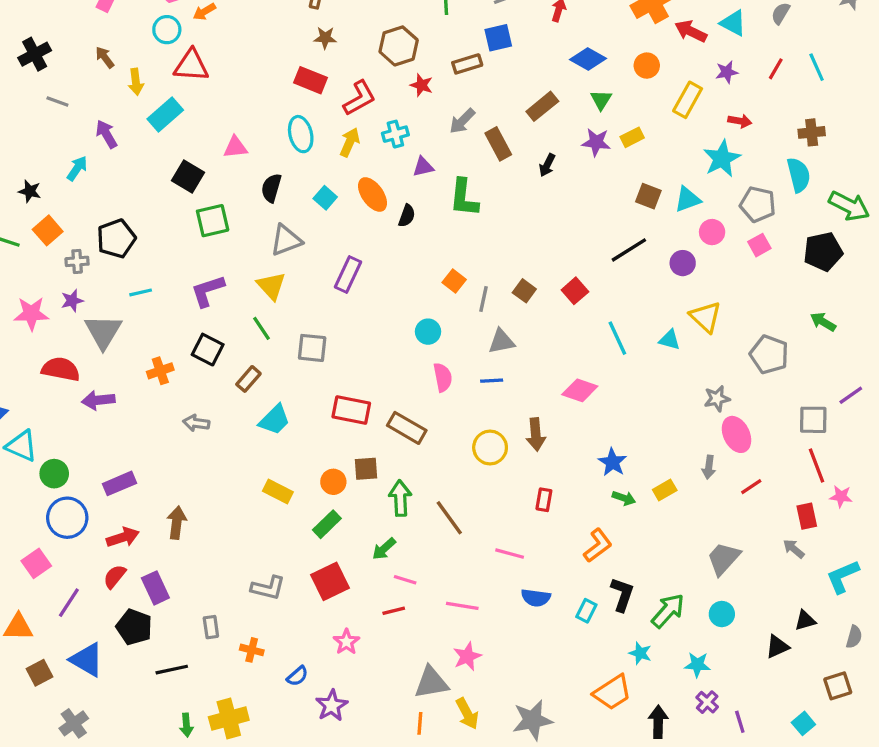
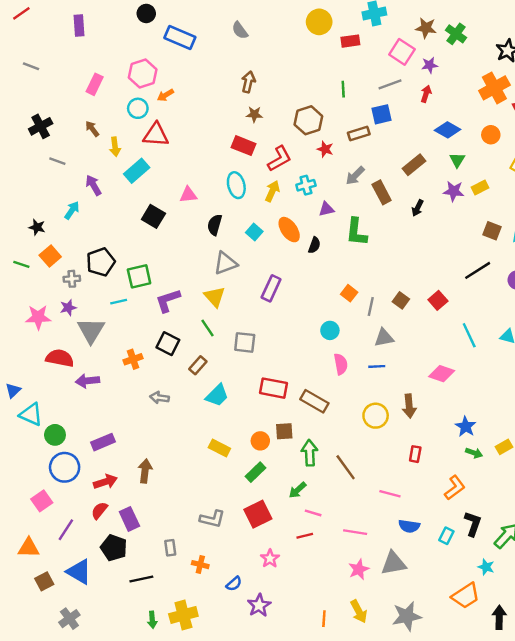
green square: (213, 221) -> (139, 276), moved
gray triangle: (431, 683) -> (394, 563), moved

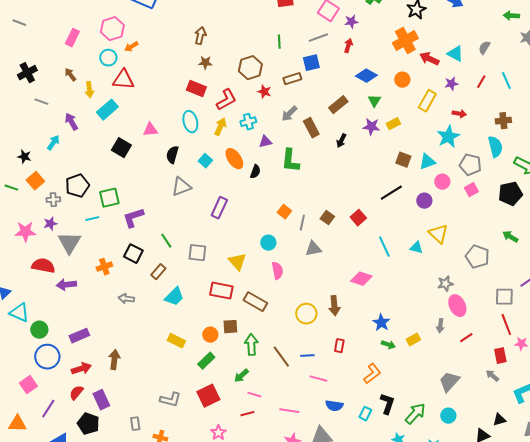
yellow triangle: (215, 297) -> (237, 262), moved
blue line: (377, 366) -> (307, 356), moved

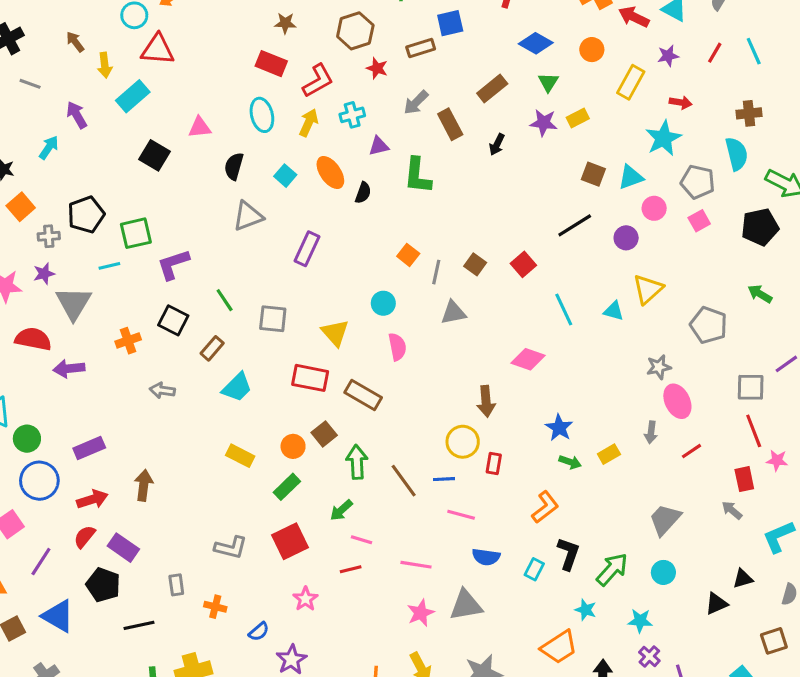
yellow triangle: (438, 234) -> (648, 289), turned 35
yellow circle: (306, 314) -> (463, 442), moved
brown square: (230, 327) -> (324, 434), turned -35
purple rectangle: (101, 400) -> (123, 548), turned -30

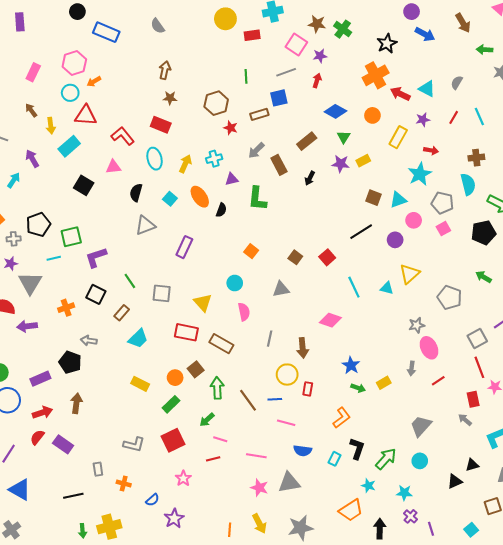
red L-shape: (318, 81) -> (123, 136), moved, turned -100
gray line: (436, 272) -> (270, 339), moved
gray square: (751, 387) -> (477, 339), turned -30
black pentagon: (103, 585) -> (70, 362), moved
pink star: (421, 613) -> (259, 488), turned -30

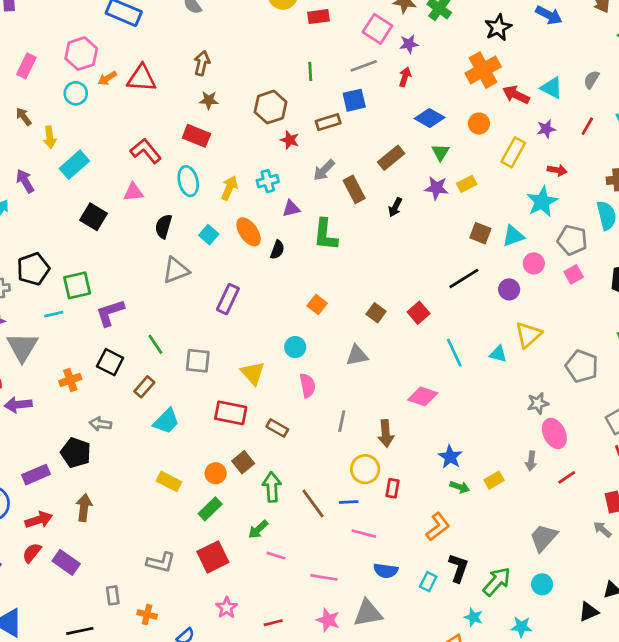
red triangle: (86, 115) -> (142, 78), moved
brown rectangle: (221, 344) -> (277, 428), size x0.7
red line: (213, 459) -> (273, 623), moved

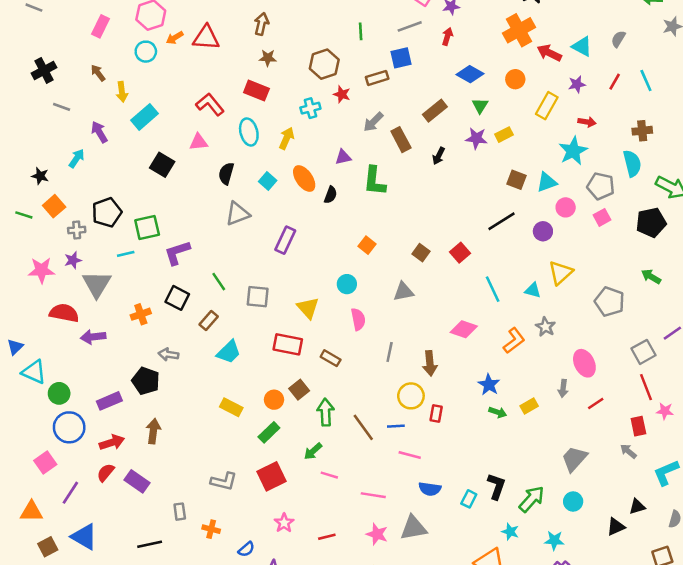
cyan cross: (268, 181) -> (310, 108), moved
gray star: (538, 403) -> (545, 327), moved, turned -30
orange L-shape: (438, 527) -> (514, 341), moved

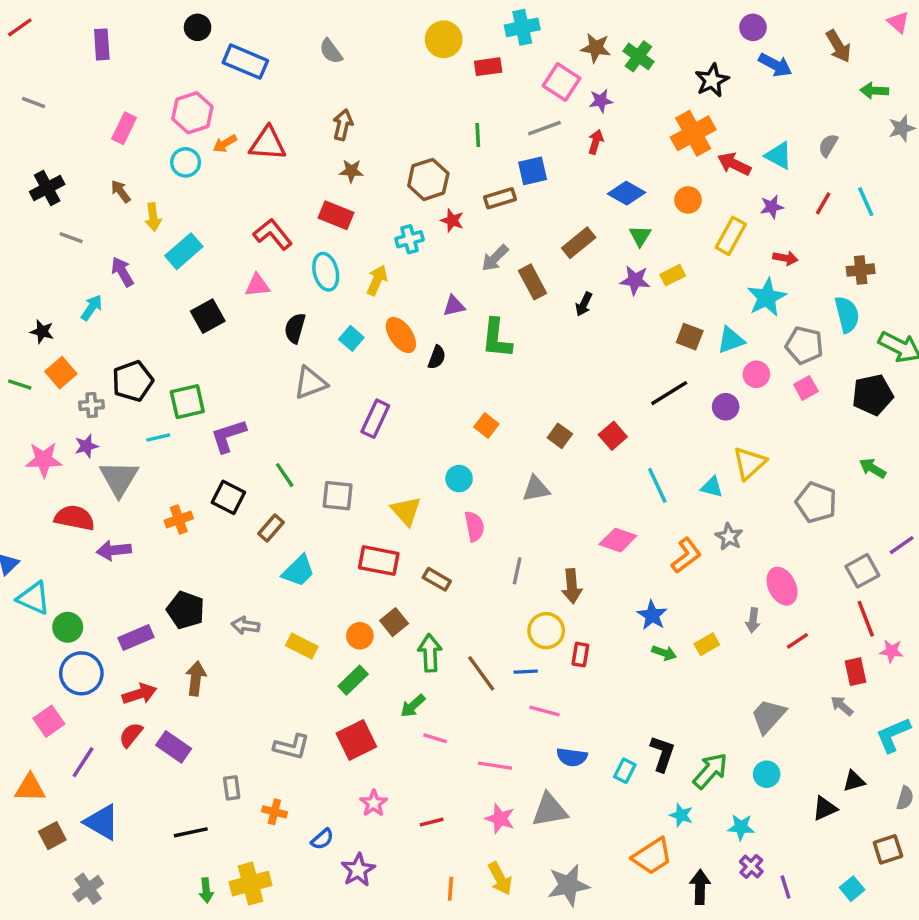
black square: (162, 165) -> (208, 316), turned 30
gray arrow: (168, 354) -> (245, 625), moved

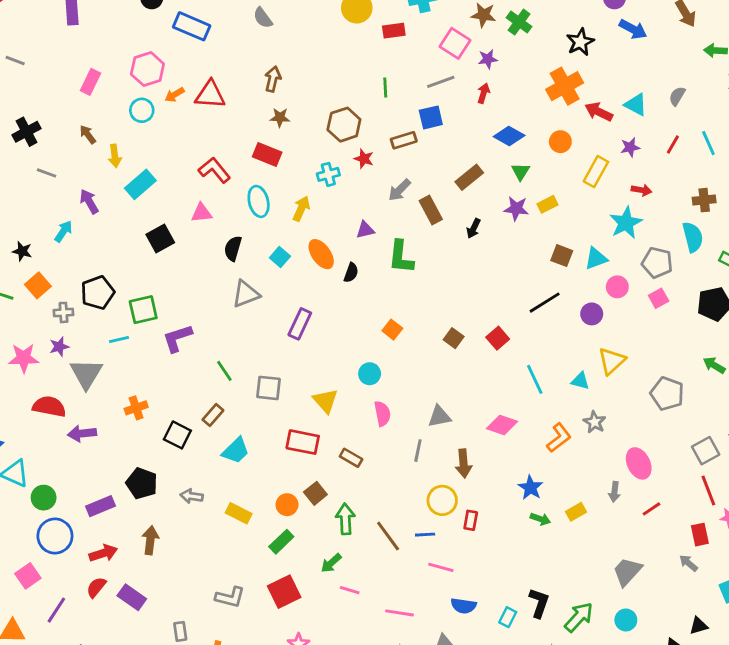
gray triangle: (536, 489) -> (439, 416), moved
black square: (228, 497) -> (177, 435), moved

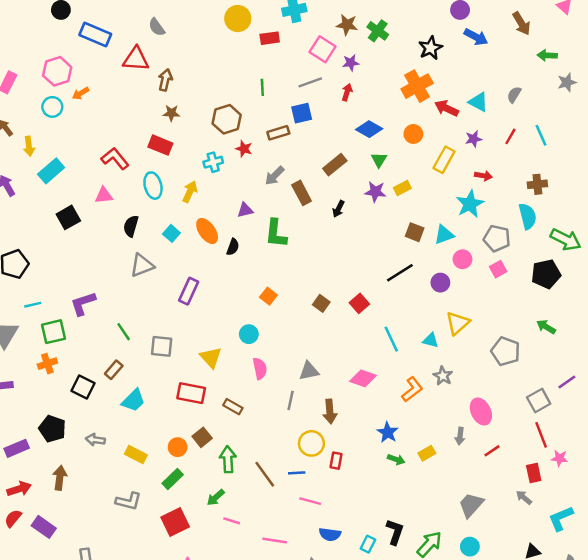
red triangle: (210, 95) -> (136, 59), moved
green square: (143, 310) -> (54, 332), moved
gray L-shape: (230, 597) -> (128, 501), moved

